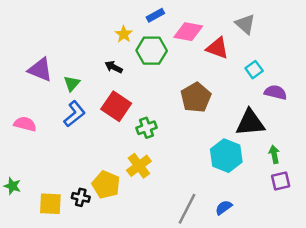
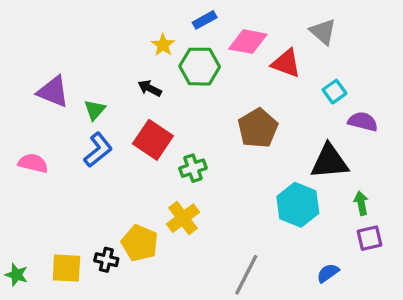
green star: (12, 186) -> (16, 275), moved
blue semicircle: (224, 207) -> (328, 273), moved

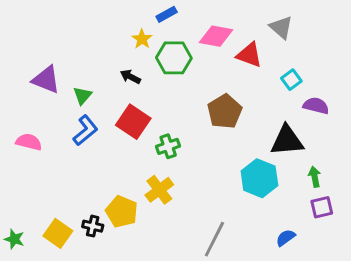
blue rectangle: (205, 20) -> (167, 14), moved
yellow square: (66, 268) -> (58, 233), turned 32

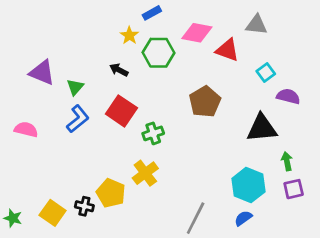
gray triangle: (281, 27) -> (256, 25), turned -35
cyan hexagon: (259, 178) -> (249, 185), moved
blue semicircle: (286, 238) -> (243, 218), moved

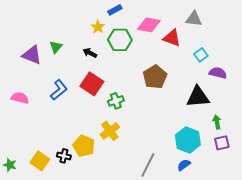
green triangle: (75, 87) -> (56, 47), moved

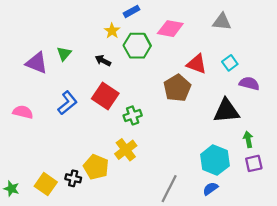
red triangle: (172, 38) -> (197, 64), moved

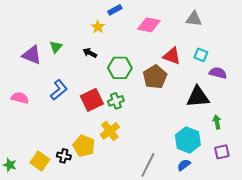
green hexagon: (137, 46) -> (120, 68), moved
cyan square: (230, 63) -> (201, 55), turned -32
red square: (105, 96) -> (92, 100), moved, turned 30
purple square: (254, 163) -> (222, 152), moved

